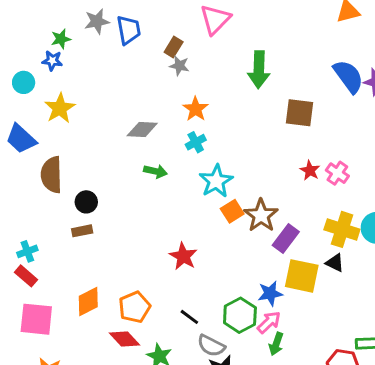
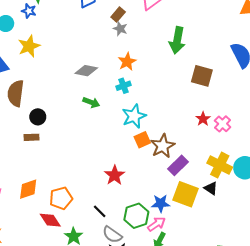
red star: (183, 256) -> (115, 175), moved

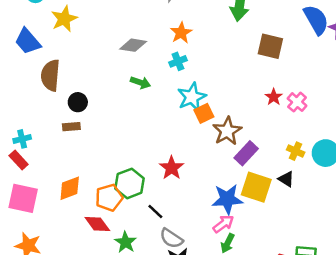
orange square: (142, 140) -> (204, 113), moved
yellow cross: (220, 165) -> (296, 151), size x0.6
blue star: (161, 203) -> (227, 199), size x1.4
green hexagon: (136, 216) -> (129, 183), moved

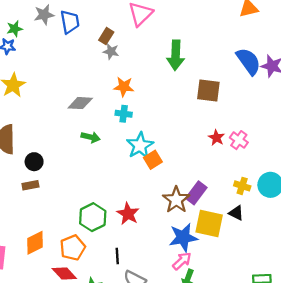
orange star: (181, 33) -> (124, 87), turned -30
cyan cross: (178, 61) -> (124, 114), turned 35
brown star: (227, 131) -> (176, 200), moved
green hexagon: (129, 183) -> (93, 217), moved
black line: (155, 211) -> (117, 256), turned 49

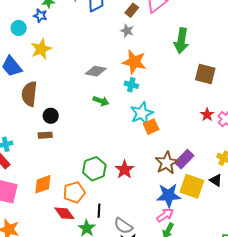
brown rectangle: (106, 36) -> (132, 10), moved
orange star: (124, 87) -> (134, 62), size x1.4
black line: (117, 256) -> (99, 211), moved

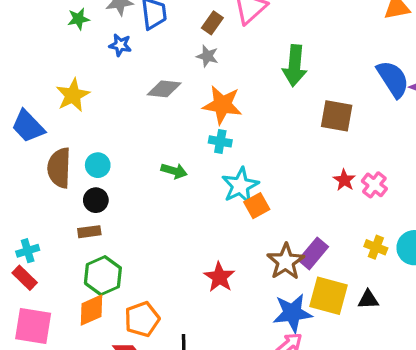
blue star: (40, 16) -> (120, 45), moved
cyan circle: (19, 28) -> (98, 165), moved
gray diamond: (96, 71) -> (164, 89), moved
green hexagon: (94, 169) -> (103, 276), moved
black triangle: (216, 180) -> (368, 299), moved, turned -32

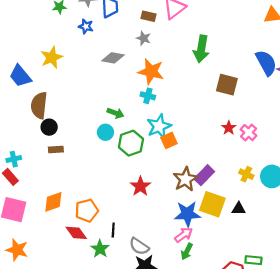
brown rectangle: (212, 23) -> (149, 16), turned 64
cyan circle: (98, 165) -> (105, 132), moved
black circle: (96, 200) -> (49, 127), moved
green hexagon: (103, 276) -> (131, 143), moved

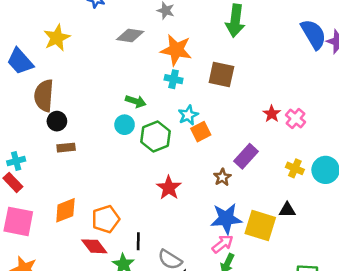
brown square: (227, 85) -> (221, 75), moved
cyan star: (159, 126) -> (188, 115), size x0.7
purple rectangle: (204, 175) -> (246, 156), moved
brown star: (185, 179) -> (222, 177), size x0.6
yellow square: (212, 204) -> (260, 225), moved

